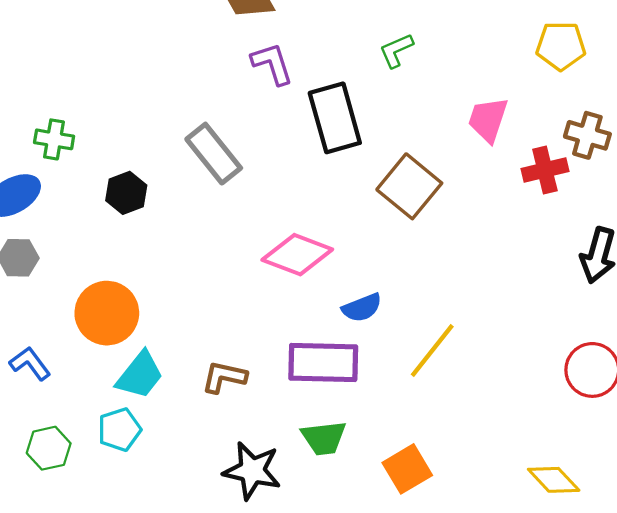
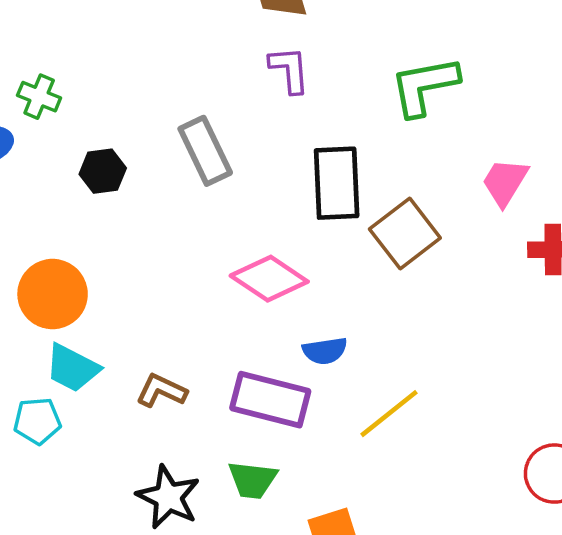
green L-shape: (396, 50) -> (424, 86), size x1.8
black rectangle: (335, 118) -> (337, 183), moved
cyan trapezoid: (140, 375) -> (72, 368), turned 66

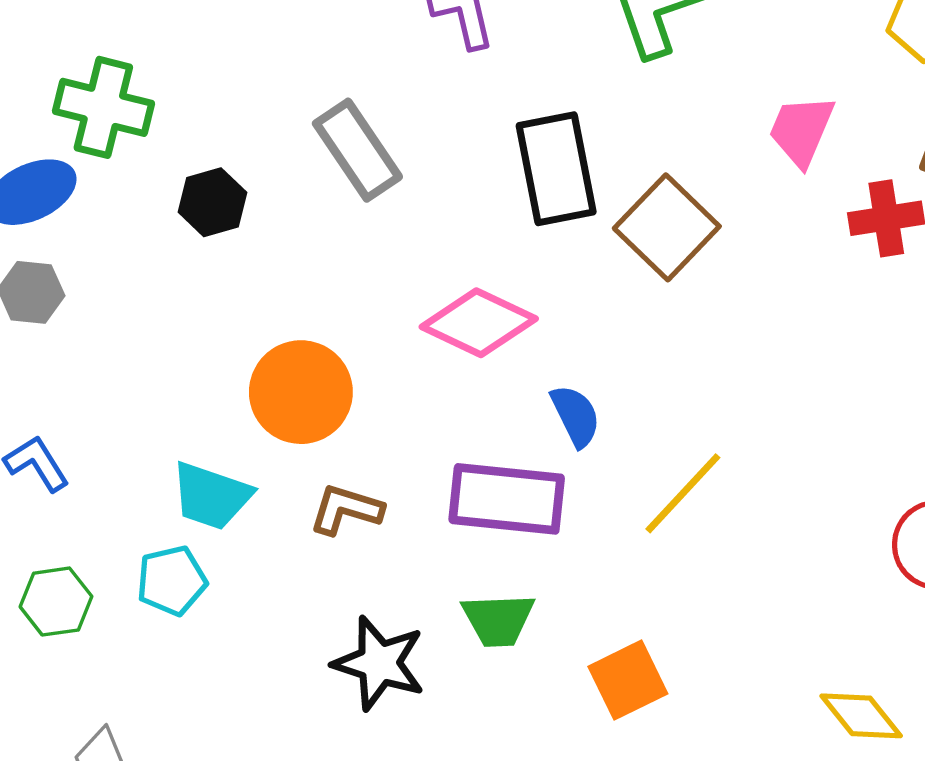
green cross: (39, 97) -> (103, 107), size x1.5
orange circle: (53, 294) -> (301, 392), moved
blue semicircle: (325, 351) -> (576, 416), turned -99

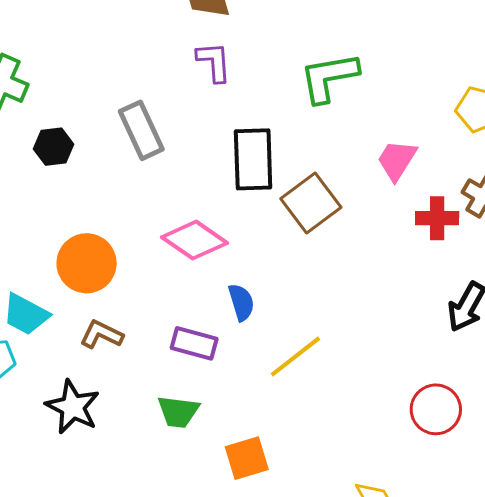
purple rectangle: (507, 499) -> (194, 343), size x0.7
black star: (379, 663) -> (73, 407), moved

